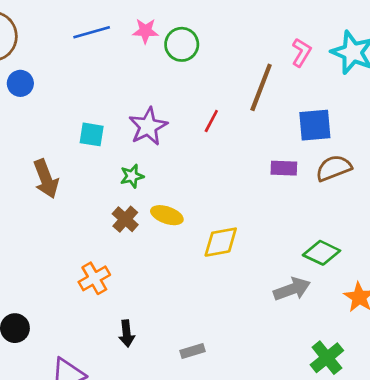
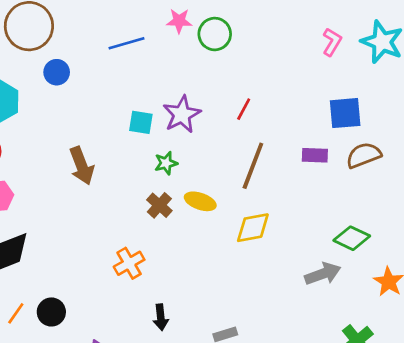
blue line: (92, 32) -> (126, 43), moved
brown line: (261, 87) -> (253, 166), moved
cyan square: (92, 134) -> (141, 122), moved

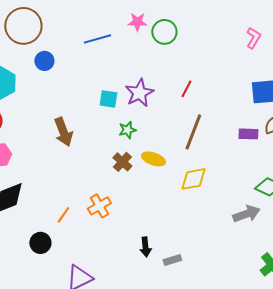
purple rectangle: (315, 155) -> (248, 134), moved
orange line: (16, 313) -> (63, 215), moved
black arrow: (161, 317) -> (145, 247), moved

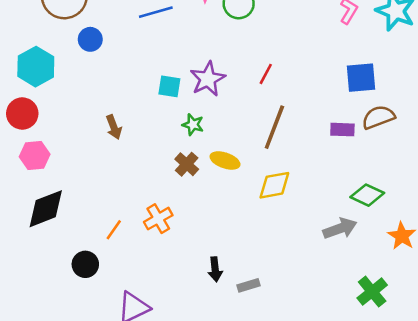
green star: (127, 130) -> (193, 125), turned 30
brown arrow: (63, 132) -> (114, 127), size x0.7

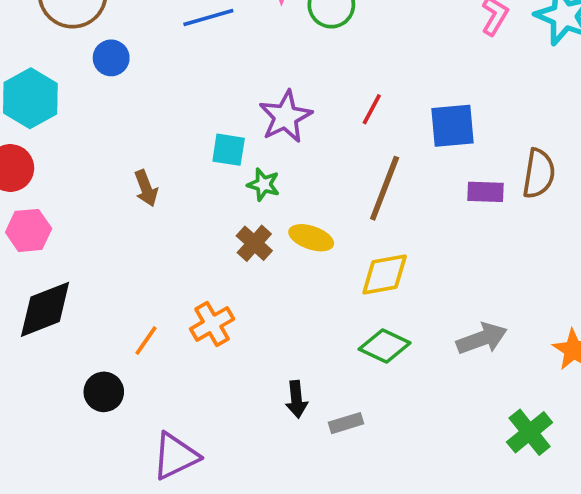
blue square: (361, 78) -> (452, 126), moved
cyan square: (169, 86) -> (229, 150), moved
brown semicircle: (378, 117) -> (539, 174), turned 120
green diamond: (367, 195) -> (385, 346), moved

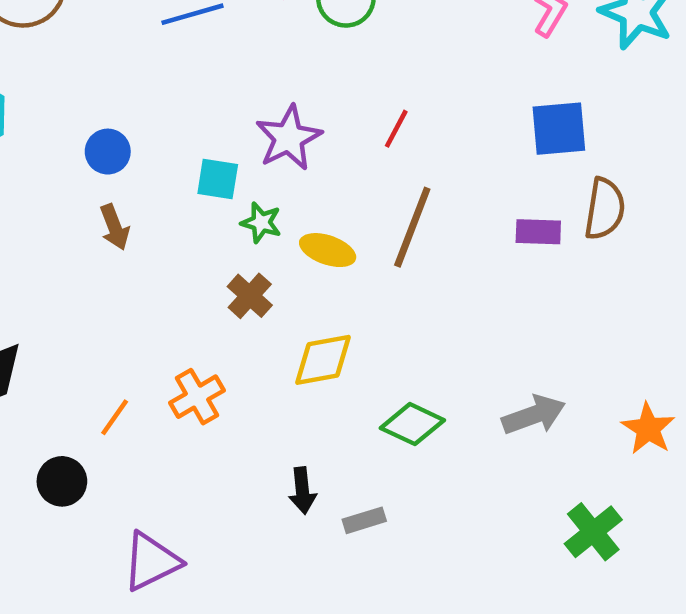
blue circle: (111, 58) -> (108, 152), moved
blue square: (452, 126) -> (559, 129), moved
yellow ellipse: (311, 238) -> (328, 250), moved
yellow diamond: (385, 274) -> (323, 360), moved

